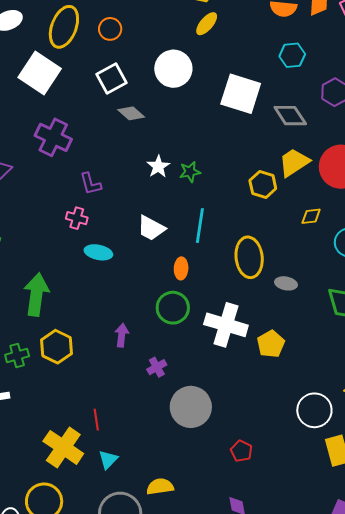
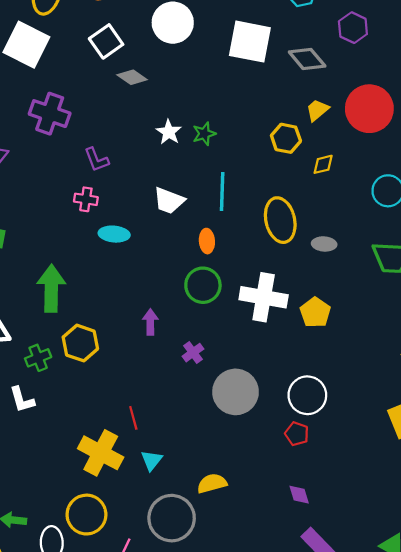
yellow trapezoid: (294, 162) -> (317, 110), size x0.7
yellow diamond: (311, 216) -> (323, 164), moved
white circle: (314, 410) -> (307, 395), moved

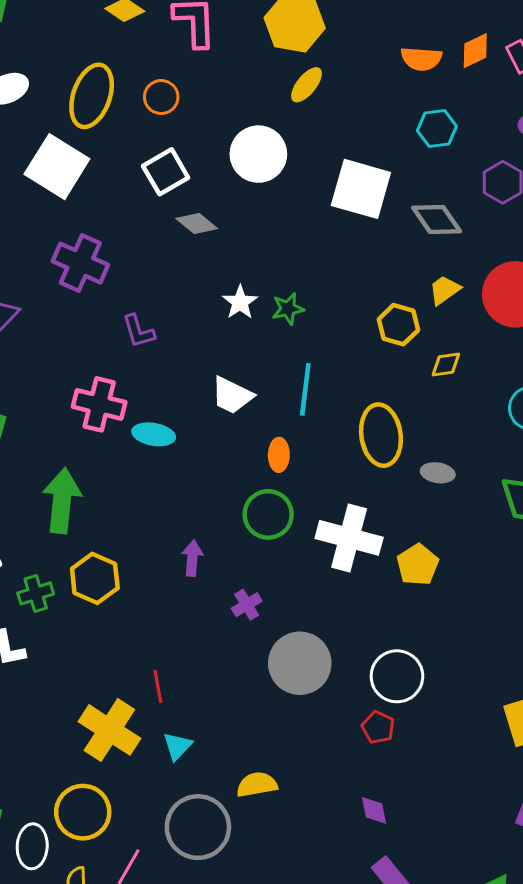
pink cross: (86, 199) -> (99, 404), moved, size x1.6

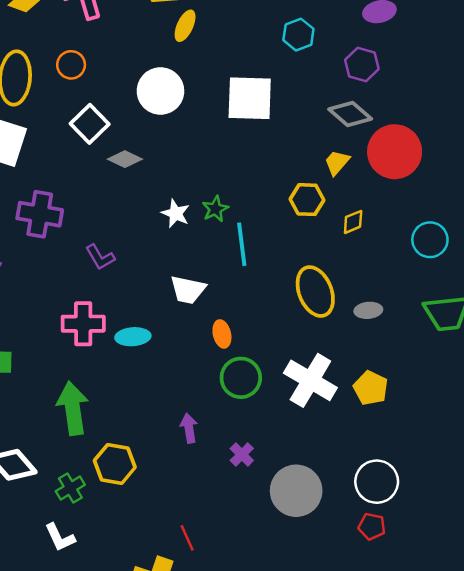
gray diamond: (437, 219) -> (350, 114), moved
cyan line: (305, 389) -> (242, 244), moved
orange ellipse: (279, 455) -> (222, 334), moved
white cross: (349, 538) -> (310, 380), turned 30

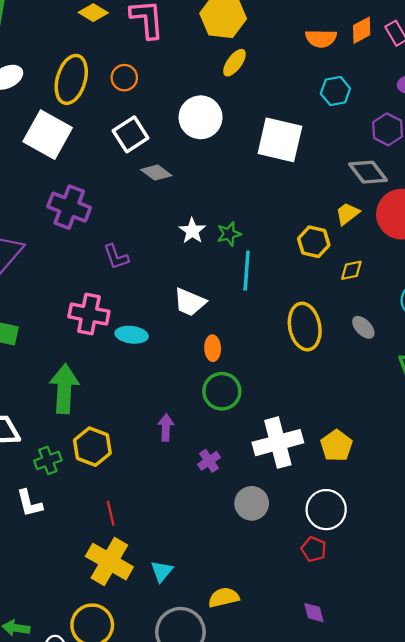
gray ellipse: (368, 310) -> (363, 327), moved, turned 40
white cross: (310, 380) -> (278, 443), moved, turned 33
yellow pentagon: (371, 388) -> (336, 446), moved
gray circle: (296, 491) -> (252, 503), size x0.7
red line: (187, 538) -> (111, 513), moved

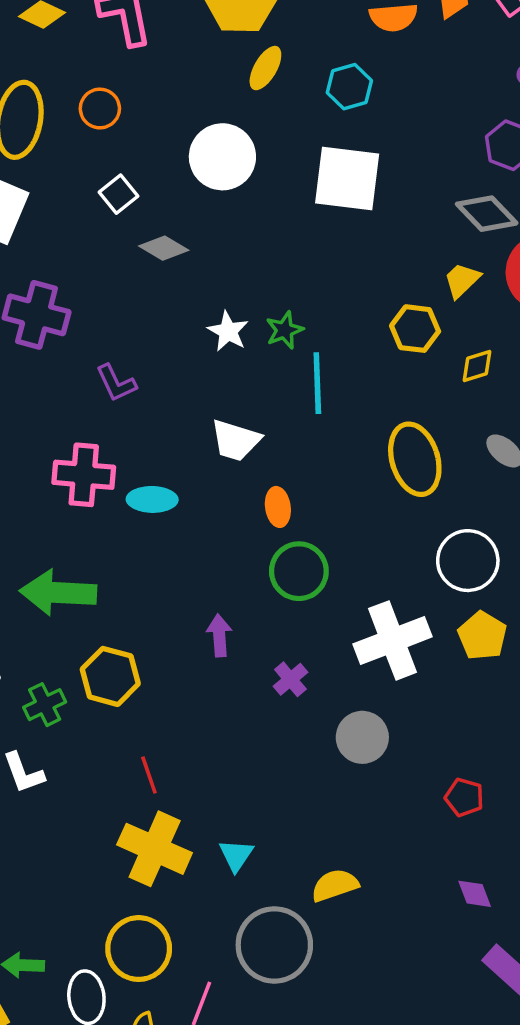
cyan hexagon: (335, 91) -> (349, 87), moved
white square: (131, 134) -> (118, 194), size x0.7
green arrow: (64, 389) -> (58, 593), turned -84
white circle: (326, 510) -> (468, 561), moved

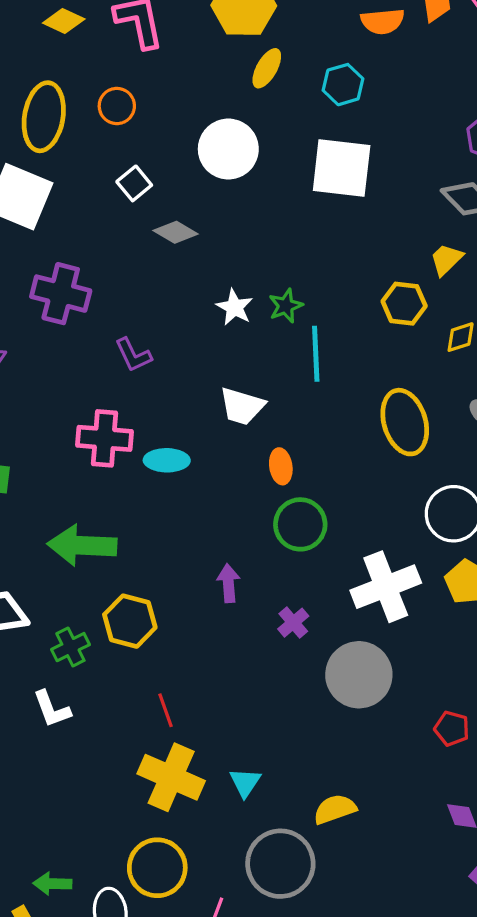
gray circle: (362, 737) -> (359, 675), size x1.4

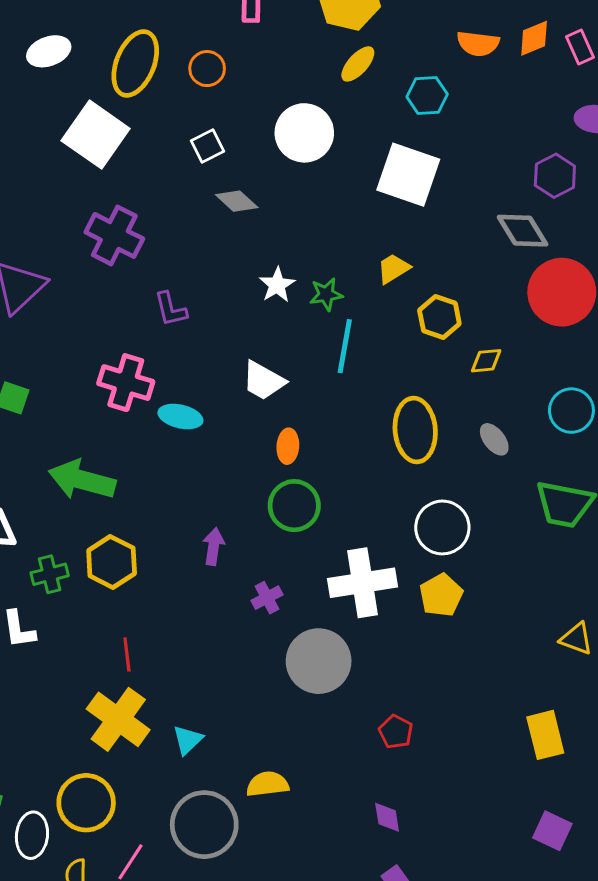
yellow trapezoid: (446, 259) -> (393, 269), moved

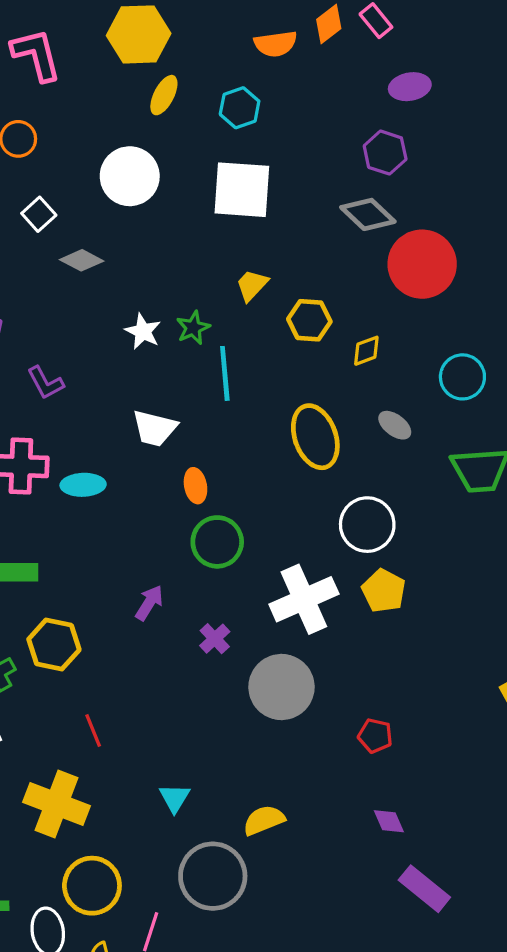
purple arrow: (214, 547) -> (149, 603), turned 39
yellow cross: (118, 719) -> (56, 804), moved

